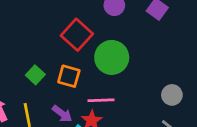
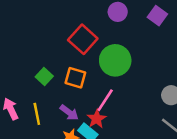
pink line: (101, 100) -> (105, 100), turned -55

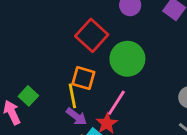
green square: (44, 77) -> (28, 96), moved
yellow line: (37, 114) -> (72, 96), moved

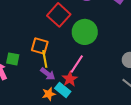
orange square: (83, 78) -> (40, 46), moved
green square: (28, 96) -> (13, 59), turned -32

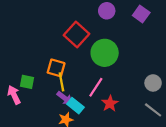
red star: (70, 79) -> (110, 103), moved
cyan rectangle: (63, 90) -> (75, 106), moved

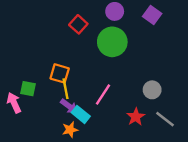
red square: (77, 34) -> (78, 24), moved, size x0.7
green circle: (105, 53) -> (112, 42), moved
gray circle: (153, 83) -> (152, 90), moved
red star: (110, 103) -> (136, 117), moved

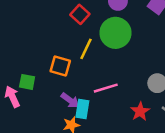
yellow line: (65, 89) -> (86, 49), moved, turned 36
pink line: (103, 95) -> (106, 88), turned 40
cyan rectangle: (81, 114) -> (82, 109), turned 60

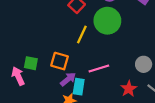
orange square: (60, 66) -> (60, 61), moved
purple arrow: (70, 100) -> (68, 79), turned -77

